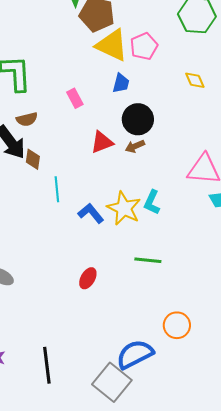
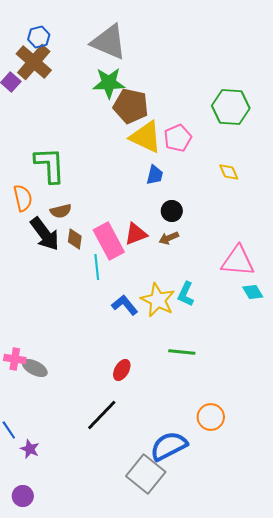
pink rectangle: (75, 98) -> (109, 241), moved, size x1.8
black circle: (138, 119) -> (172, 211), size x0.7
brown diamond: (33, 159) -> (75, 239), moved
cyan line: (57, 189) -> (97, 267), moved
black line: (47, 365) -> (102, 415), moved, turned 51

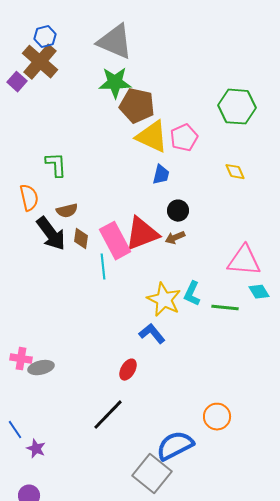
green L-shape: (50, 165) -> (56, 165), size x0.7
red triangle: (136, 234) -> (142, 234), size x1.5
blue L-shape: (125, 305) -> (152, 334), moved
green line: (182, 352) -> (225, 308), moved
gray ellipse: (35, 368) -> (41, 368), turned -40

